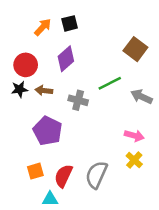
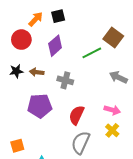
red circle: (26, 65) -> (21, 40), moved
green line: (110, 83) -> (92, 53), moved
purple pentagon: (48, 131) -> (40, 106), turned -30
orange square: (35, 171) -> (17, 146), moved
red semicircle: (63, 176) -> (77, 115), moved

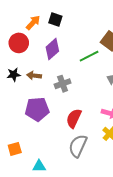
black square: (58, 16) -> (55, 19), turned 32
gray cross: (65, 80) -> (63, 84), turned -35

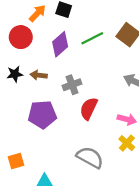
green line: (89, 56) -> (92, 38), moved
red semicircle: (74, 118) -> (89, 109), moved
gray semicircle: (78, 146) -> (90, 157), turned 95

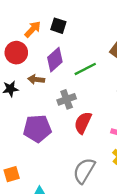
green line: (92, 38) -> (85, 69), moved
brown arrow: (39, 75) -> (36, 79), moved
gray semicircle: (90, 157) -> (84, 171), turned -88

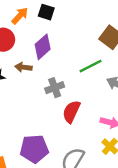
green line: (85, 69) -> (91, 66), moved
purple pentagon: (37, 129) -> (34, 149), moved

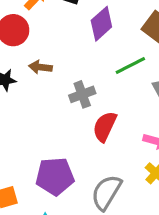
purple diamond: (43, 47) -> (101, 24), moved

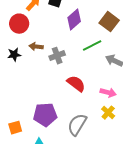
gray cross: (82, 94) -> (57, 56), moved
red semicircle: (105, 127) -> (76, 84), turned 102

